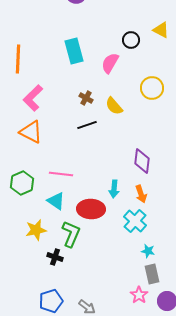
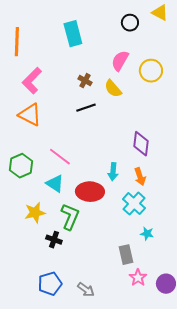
pink semicircle: (110, 63) -> (120, 61), moved
pink line: (61, 174) -> (60, 157), turned 30
gray rectangle: (152, 274) -> (126, 255), moved

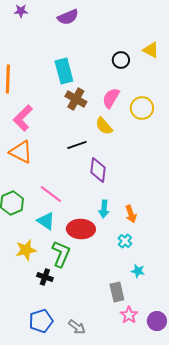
brown cross: (85, 81) -> (76, 99), moved, size x1.5
purple diamond: (141, 144) -> (98, 170), moved
cyan cross: (134, 204) -> (125, 241), size x0.6

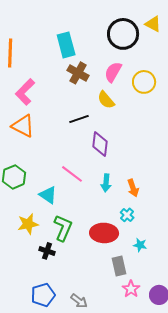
black circle: (121, 60) -> (123, 34), size x1.8
pink line: (51, 194) -> (72, 174), moved
red ellipse: (81, 229) -> (104, 233), moved

